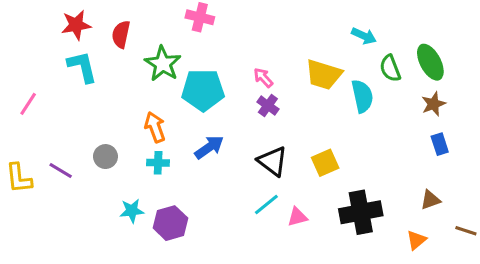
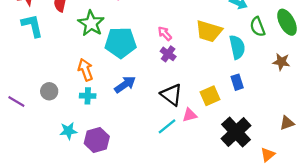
brown star: (433, 104) -> (281, 62), moved, turned 30
blue rectangle: (440, 144) -> (237, 82), moved
black cross: (361, 212) -> (236, 132), turned -32
pink triangle: (297, 217) -> (190, 115), moved
orange triangle: (416, 240) -> (268, 155), moved

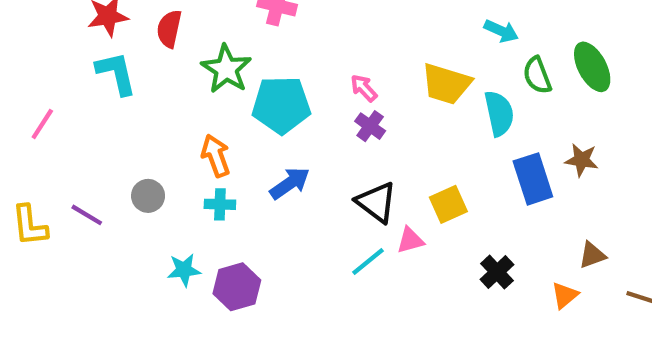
brown star: (281, 62) -> (582, 160), moved
blue rectangle: (237, 82) -> (533, 179), moved, size x1.6
black cross: (236, 132) -> (497, 272), size x0.6
orange triangle: (268, 155) -> (565, 295), moved

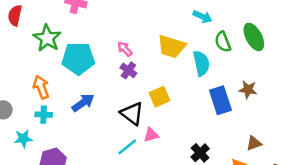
yellow square: (448, 204) -> (159, 97), moved
cyan star: (184, 270) -> (23, 139), moved

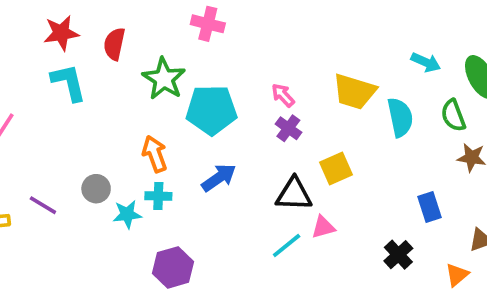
cyan arrow: (202, 17) -> (426, 62), moved
green semicircle: (223, 42) -> (453, 115), moved
blue rectangle: (220, 100) -> (429, 207), moved, size x0.7
black triangle: (132, 113) -> (294, 194), turned -35
cyan star: (23, 139) -> (127, 214), moved

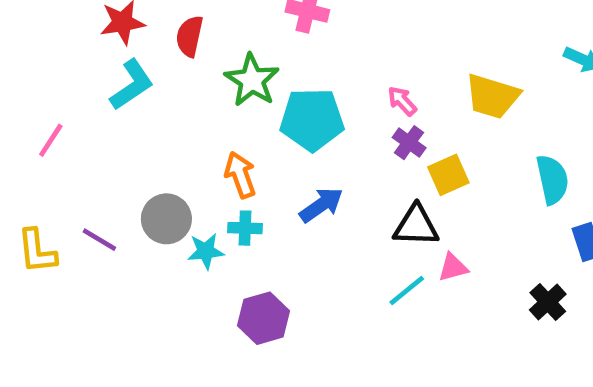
cyan L-shape: (69, 82) -> (132, 85), turned 69
cyan semicircle: (400, 117) -> (552, 180), moved
yellow square: (336, 169) -> (448, 175), moved
gray circle: (96, 189) -> (166, 219), size x1.4

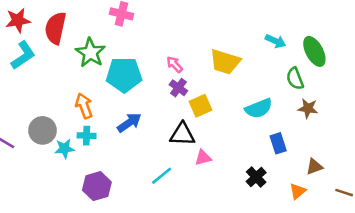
red semicircle: (190, 36) -> (55, 28), size x1.4
cyan semicircle: (552, 180) -> (259, 108), turned 80
cyan line: (407, 290) -> (162, 176), moved

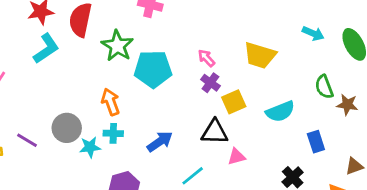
green semicircle: (295, 79) -> (324, 87), moved
cyan semicircle: (259, 108) -> (280, 111), moved
blue arrow: (129, 123) -> (160, 142), moved

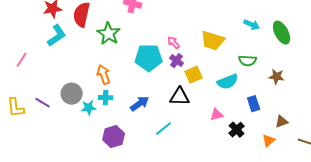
cyan pentagon: (153, 69) -> (149, 58), moved
green semicircle: (324, 87) -> (248, 61), moved, turned -66
pink triangle: (236, 157) -> (217, 115), moved

